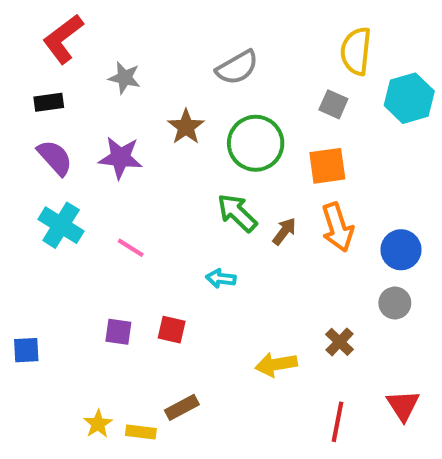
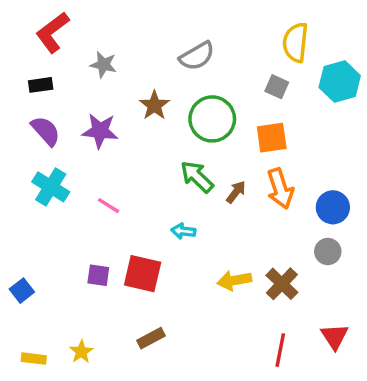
red square: (172, 330) -> (143, 274), size x1.6
brown cross: (340, 342) -> (282, 284), size x1.4
blue square: (26, 350) -> (22, 291), turned -35
yellow arrow: (276, 364) -> (234, 280), moved
yellow rectangle: (141, 432) -> (34, 359), moved

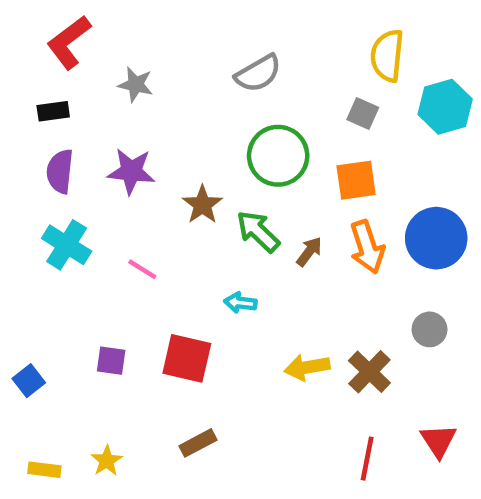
brown star: (154, 105) -> (202, 205), moved
purple semicircle: (46, 131) -> (60, 171), turned -132
blue circle: (333, 207) -> (436, 238), moved, size x1.4
purple square: (98, 275) -> (111, 361), moved

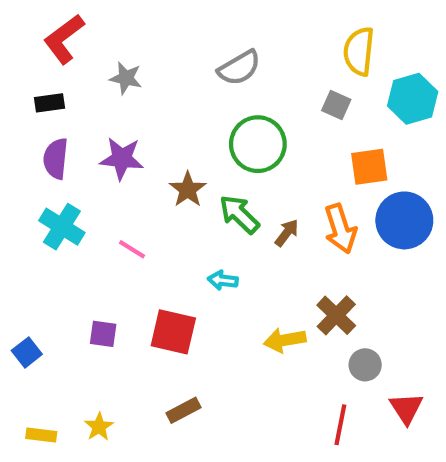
orange square: (356, 180) -> (369, 167), moved
gray circle: (430, 329) -> (365, 365), moved
brown cross: (369, 372) -> (336, 315), moved

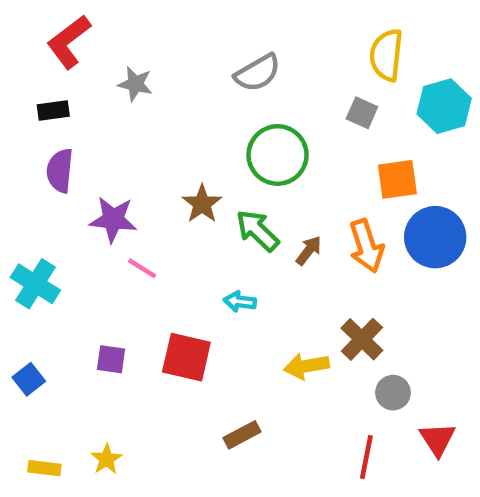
purple star: (122, 159) -> (113, 219), moved
cyan cross: (62, 227) -> (35, 284), moved
brown rectangle: (184, 410) -> (242, 435), moved

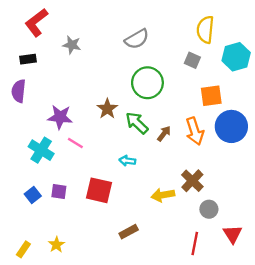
purple semicircle: (60, 171) -> (19, 91), moved
cyan cross: (35, 284) -> (41, 150), moved
blue square: (29, 379) -> (33, 195), moved
yellow rectangle: (44, 468) -> (23, 249), turned -63

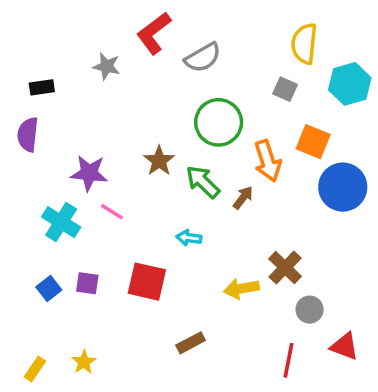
red L-shape: (36, 22) -> (154, 33), moved
orange square: (211, 96) -> (313, 142), turned 30
orange arrow: (195, 131) -> (268, 161), moved
red triangle: (233, 234) -> (345, 346), turned -36

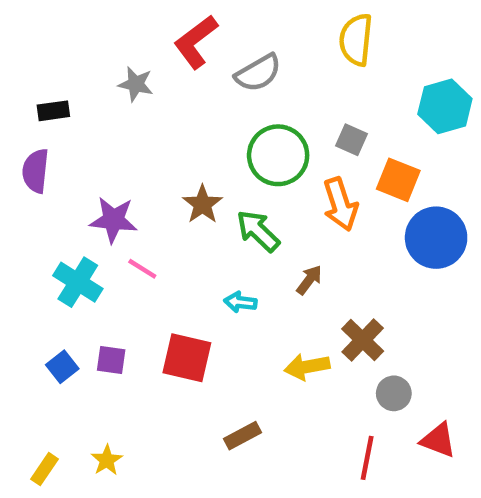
yellow semicircle: (304, 44) -> (356, 40), moved
gray square: (285, 89) -> (352, 140), moved
brown arrow: (243, 198) -> (309, 280), moved

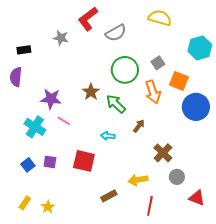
yellow semicircle: (356, 40) -> (160, 18), turned 100
gray square: (352, 140) -> (158, 63), turned 32
yellow arrow: (307, 367) -> (138, 180), moved
red line: (367, 458) -> (150, 206), moved
yellow rectangle: (44, 469) -> (25, 203), moved

